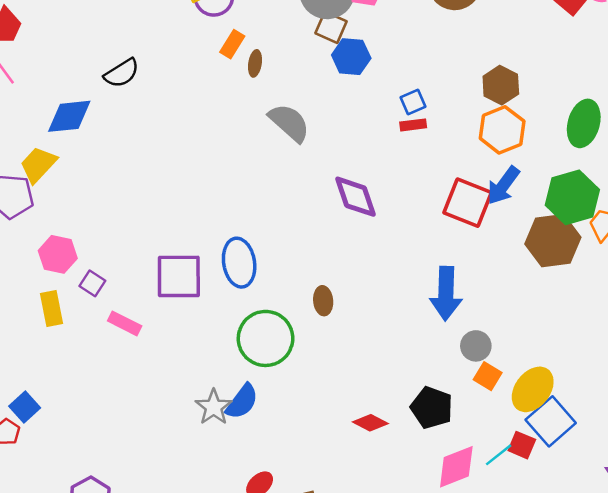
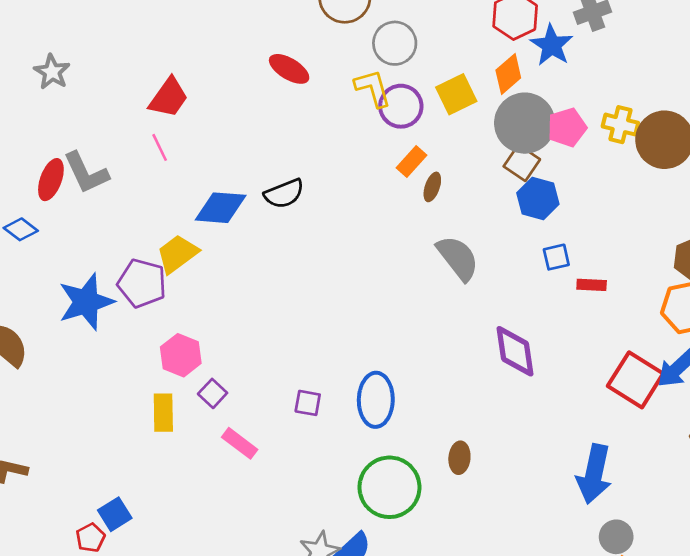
black semicircle: (122, 73) -> (284, 194), moved
blue square: (413, 102) -> (556, 257), moved
purple square: (179, 276) -> (308, 403), size x0.5

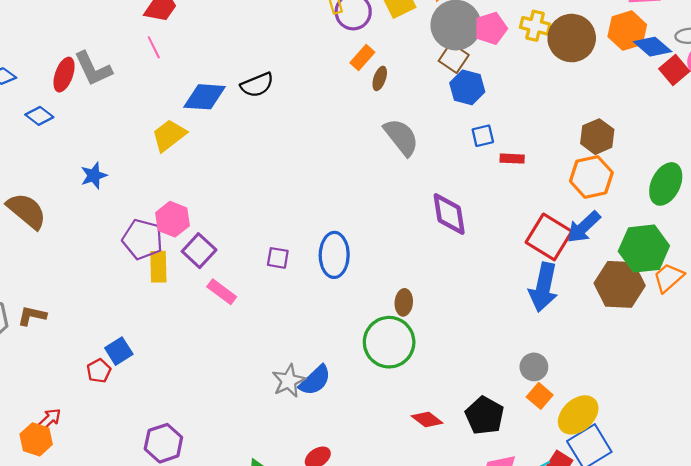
purple pentagon: (142, 283) -> (143, 239), moved
blue star: (86, 302) -> (94, 176), size x0.6
purple square: (213, 393) -> (199, 251), size x1.4
blue arrow: (594, 474) -> (543, 287), moved
green circle: (389, 487) -> (389, 342), moved

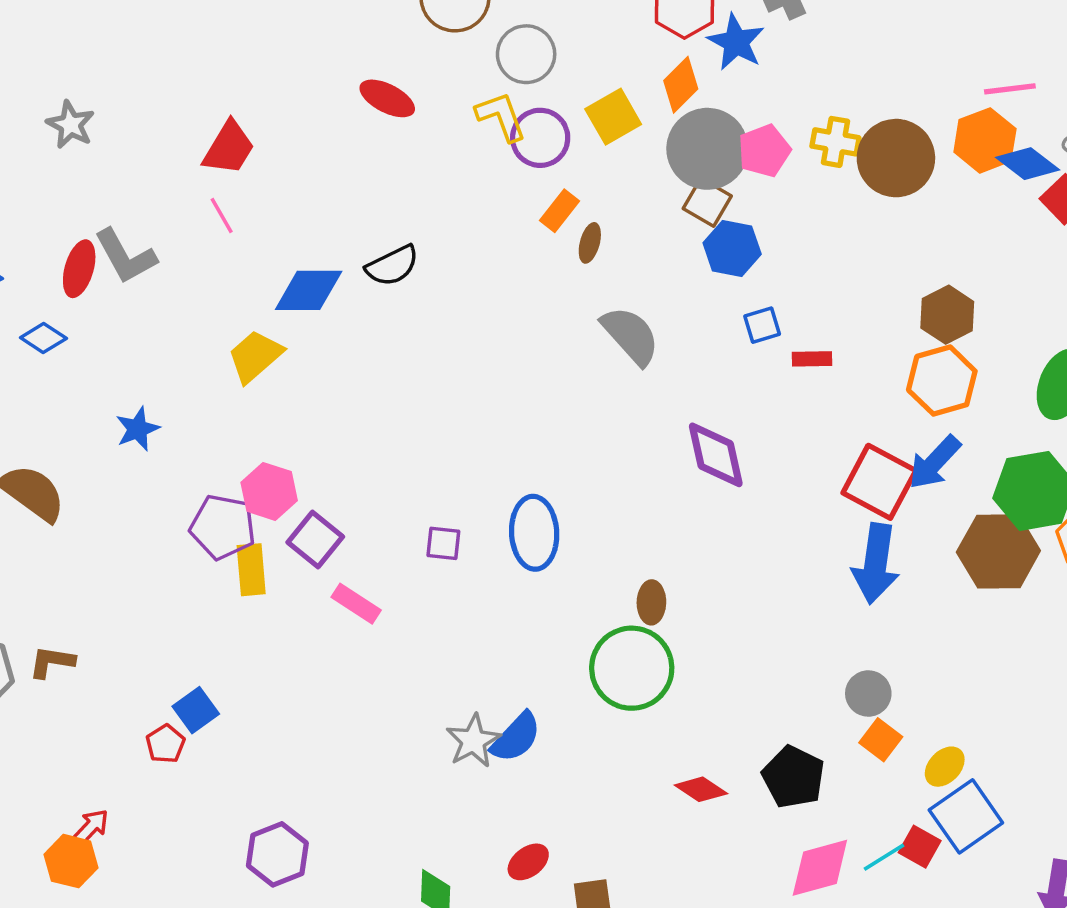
yellow ellipse: (578, 415) -> (945, 767), size x0.6

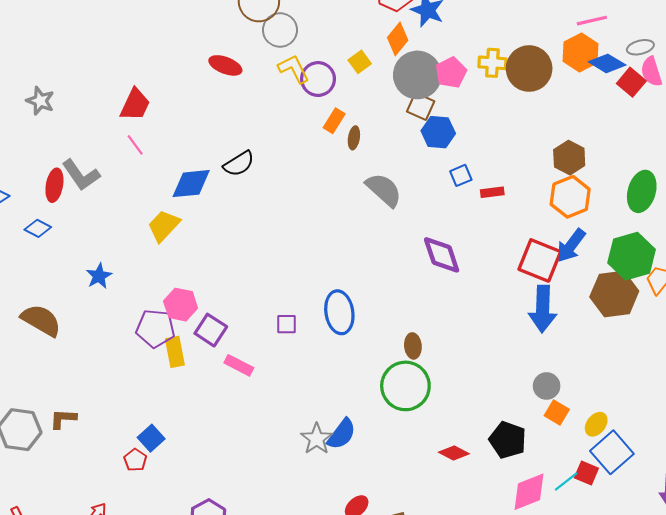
gray circle: (526, 54) -> (280, 30), moved
yellow square: (613, 117) -> (360, 62), size x0.7

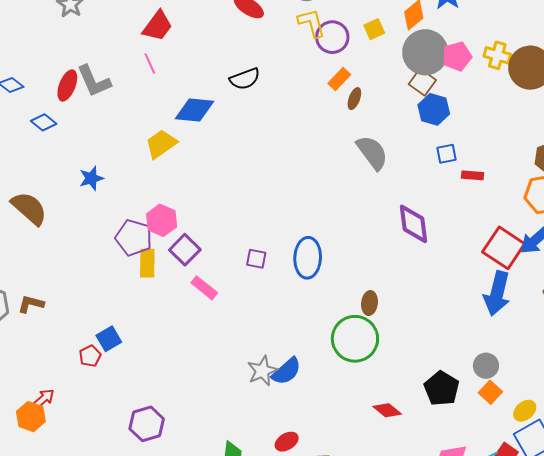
black semicircle: (239, 164) -> (245, 79), moved
black pentagon: (508, 440) -> (442, 388), moved

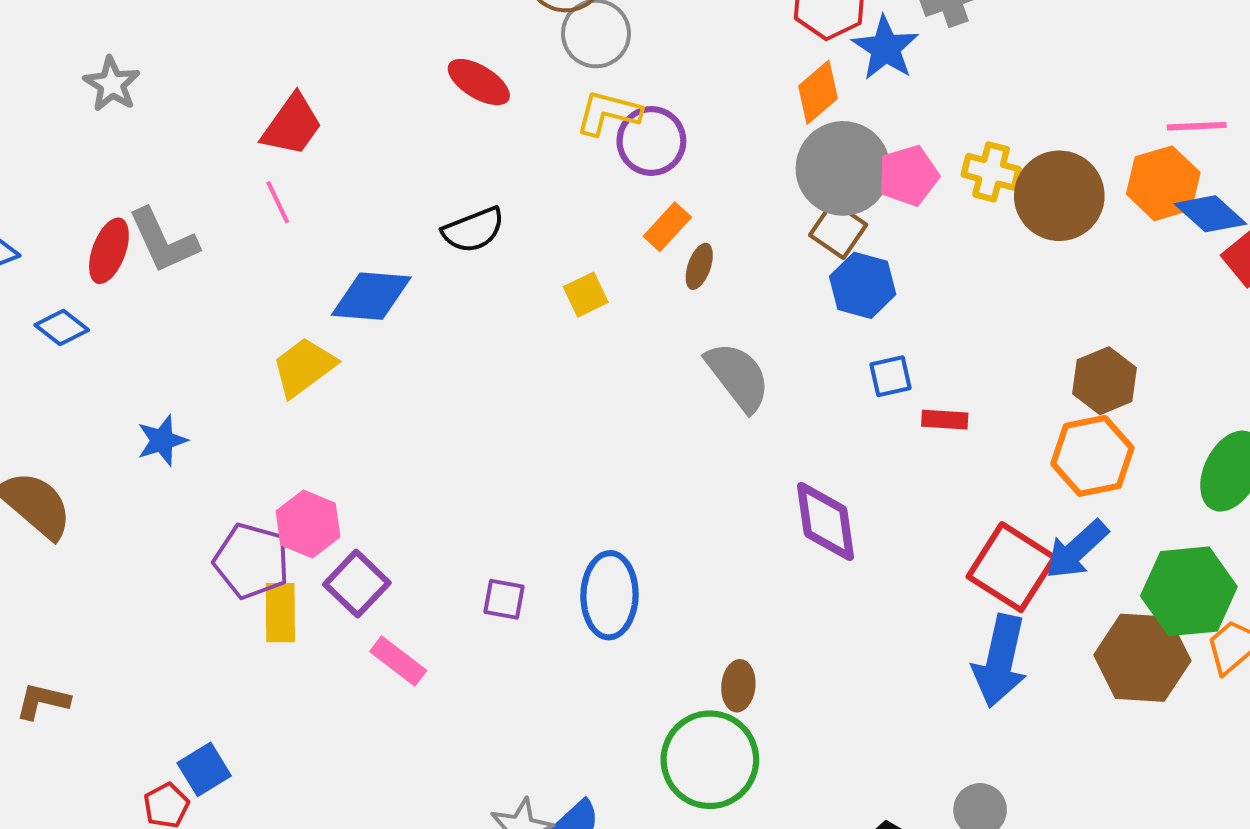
yellow L-shape: (312, 23) -> (608, 113), turned -60
yellow square: (374, 29) -> (586, 295), moved

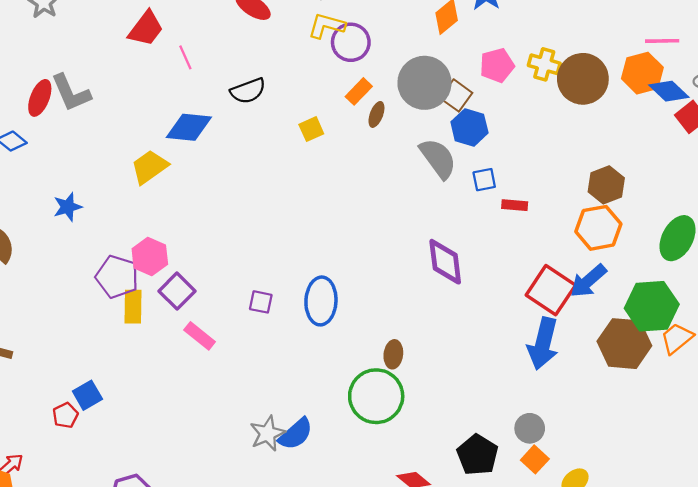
gray circle: (843, 168) -> (424, 83), moved
pink line: (278, 202) -> (185, 57), moved
gray semicircle: (738, 377) -> (438, 158), moved

